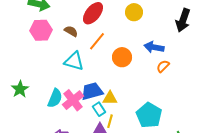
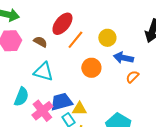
yellow circle: (134, 12) -> (107, 38), moved
orange line: (97, 41) -> (75, 40), moved
cyan semicircle: (55, 98) -> (21, 97), moved

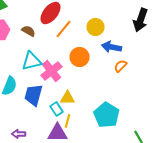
cyan triangle: (43, 72) -> (32, 61), turned -30
blue trapezoid: (61, 102) -> (34, 95), moved, turned -60
pink cross: (42, 111) -> (52, 71), moved

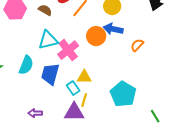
blue arrow: (112, 47) -> (113, 29), moved

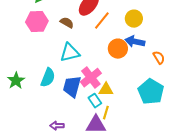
orange semicircle: (137, 45) -> (159, 58), turned 104
pink cross: (68, 50) -> (91, 78), moved
cyan pentagon: (123, 94) -> (151, 92), moved

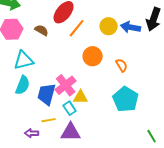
blue arrow: (135, 42) -> (131, 27), moved
cyan triangle: (70, 53) -> (24, 60), moved
orange semicircle: (159, 58) -> (122, 65), moved
yellow line: (106, 113) -> (49, 120), moved, turned 64

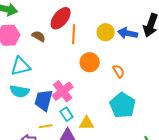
orange line: (77, 28) -> (74, 34), turned -36
cyan semicircle: (23, 85) -> (20, 91), turned 78
yellow triangle: (81, 97) -> (87, 123), moved

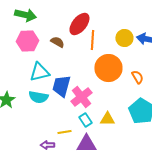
orange circle: (90, 62) -> (108, 68), size x1.4
blue trapezoid: (44, 100) -> (61, 86), moved
yellow triangle: (87, 123) -> (107, 119), moved

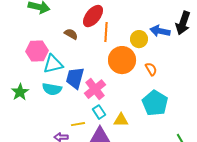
yellow circle: (124, 38) -> (139, 39), moved
pink hexagon: (27, 41) -> (37, 51), moved
yellow triangle: (107, 119) -> (121, 120), moved

